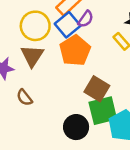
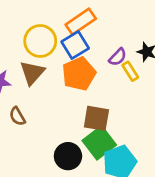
purple semicircle: (86, 19) -> (118, 57), moved
brown square: (97, 89) -> (96, 118), turned -30
green square: (103, 111) -> (99, 143), turned -32

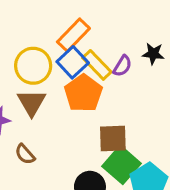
yellow rectangle: (130, 71) -> (97, 65), moved, size x1.4

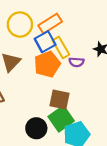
yellow circle: (33, 66) -> (20, 25), moved
purple semicircle: (122, 66) -> (76, 62), moved, turned 48

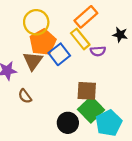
orange rectangle: (50, 24) -> (86, 17), moved
blue square: (45, 42) -> (59, 54), moved
orange pentagon: (47, 64) -> (43, 42), moved

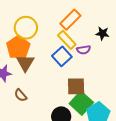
orange pentagon: (43, 42) -> (18, 47), moved
blue square: (59, 54) -> (62, 56), moved

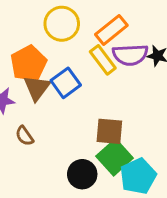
yellow circle: (26, 28) -> (62, 24), moved
purple semicircle: (84, 50) -> (130, 55), moved, size x1.6
blue square: (62, 56) -> (66, 83), moved

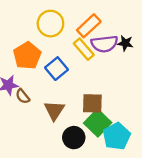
brown triangle: (37, 88) -> (54, 110), moved
brown semicircle: (25, 136) -> (23, 96), moved

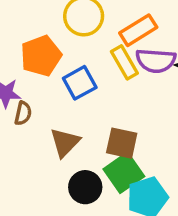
brown semicircle: (23, 96) -> (23, 113), turned -140

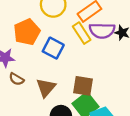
blue square: (80, 83) -> (53, 48), turned -30
brown semicircle: (23, 113) -> (16, 79), moved, turned 112

